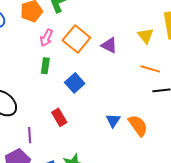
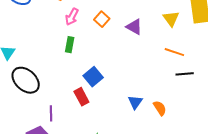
orange square: (76, 39) -> (102, 19), size x0.6
blue square: (75, 83) -> (93, 77), moved
orange semicircle: (138, 126) -> (160, 108), size x0.7

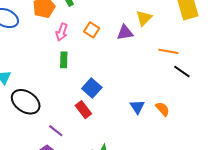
yellow triangle: (171, 19) -> (144, 18), moved, turned 30
purple triangle: (134, 27) -> (125, 32), turned -30
black line: (185, 74) -> (182, 72), turned 48
purple line: (51, 113) -> (56, 131), turned -42

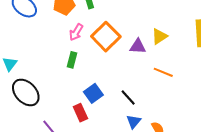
orange square: (92, 30) -> (106, 37), size x1.8
orange line: (168, 51) -> (163, 72), moved
black line: (182, 72) -> (128, 97), moved

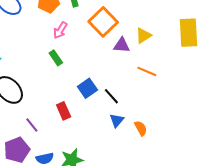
orange square: (106, 37) -> (103, 22), moved
green rectangle: (72, 60) -> (56, 58), turned -49
blue square: (93, 93) -> (87, 88), moved

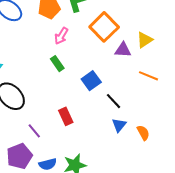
blue square: (87, 88) -> (91, 81), moved

